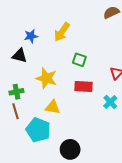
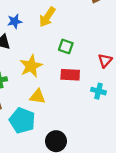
yellow star: (46, 78) -> (31, 66), turned 30
cyan cross: (110, 102) -> (98, 91), turned -32

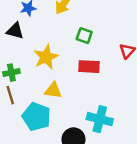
cyan cross: (98, 91) -> (100, 119), moved, size x1.5

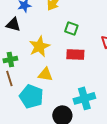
cyan cross: (100, 119) -> (84, 98), turned -30

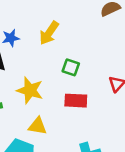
yellow star: (39, 46) -> (30, 90), turned -30

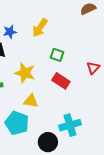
red rectangle: (76, 101) -> (61, 81), turned 30

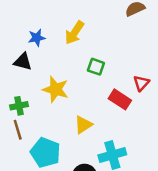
red rectangle: (61, 81) -> (120, 99), moved
yellow triangle: (31, 101) -> (83, 125), moved, turned -42

